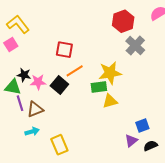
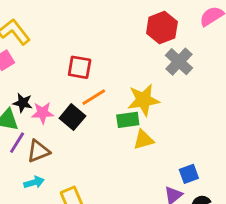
purple line: (20, 103) -> (17, 143), turned 49

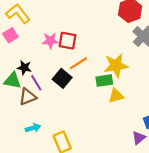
pink star: (43, 113) -> (50, 41), moved
purple line: (17, 143) -> (36, 83), moved, turned -63
brown triangle: (38, 151) -> (28, 97), moved

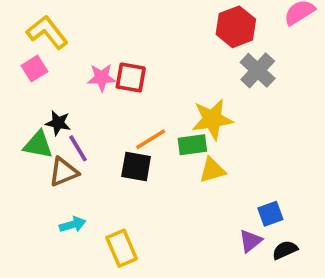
orange line: (78, 63) -> (151, 139), moved
black square: (62, 78) -> (136, 167), moved, turned -30

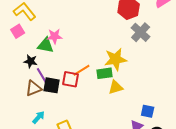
red square: (131, 78) -> (71, 79), moved
green triangle: (38, 145) -> (46, 45), moved
black square: (136, 167) -> (52, 85), moved
blue square: (270, 214) -> (148, 111), turned 32
cyan arrow: (73, 225) -> (39, 117), turned -32

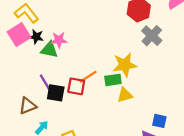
pink square: (18, 31) -> (19, 35), size x1.5
black star: (31, 61) -> (36, 37), moved
brown triangle: (34, 88) -> (28, 106), moved

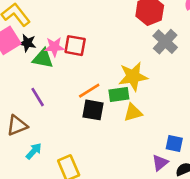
red square: (76, 86) -> (75, 46), moved
black square: (56, 93) -> (93, 110), moved

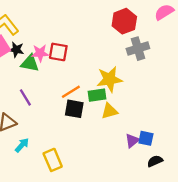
gray cross: (165, 42) -> (138, 49), turned 30
purple triangle: (160, 163) -> (132, 141), moved

